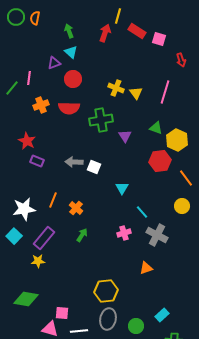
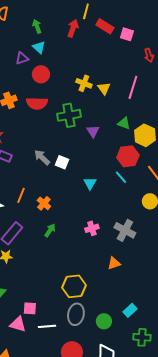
gray arrow: (74, 162) -> (42, 157), turned 42
cyan line: (142, 212) -> (121, 177), moved

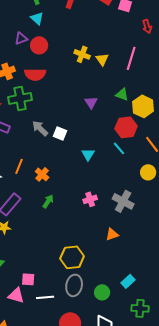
purple triangle: (22, 58) -> (21, 38), moved
green cross: (69, 115) -> (20, 98), moved

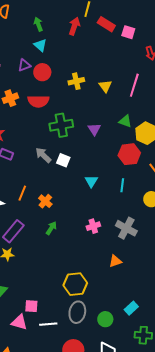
yellow cross: (82, 54) -> (76, 81), moved, turned -35
green cross: (20, 98) -> (61, 125), moved
cyan line: (119, 148) -> (122, 185), moved, turned 48

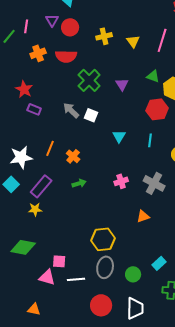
purple triangle: (24, 65) -> (52, 20), turned -40
green cross: (61, 125) -> (89, 80), turned -35
green arrow: (51, 228) -> (79, 183), turned 40

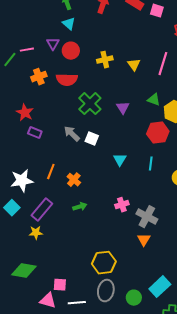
pink line: (26, 26) -> (27, 50), turned 72
gray cross: (154, 183) -> (147, 217), moved
orange triangle: (143, 216) -> (144, 240), turned -40
cyan rectangle: (159, 263) -> (160, 287), size x1.5

